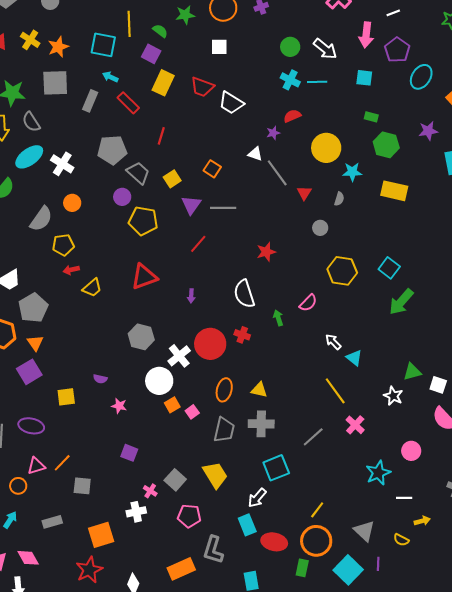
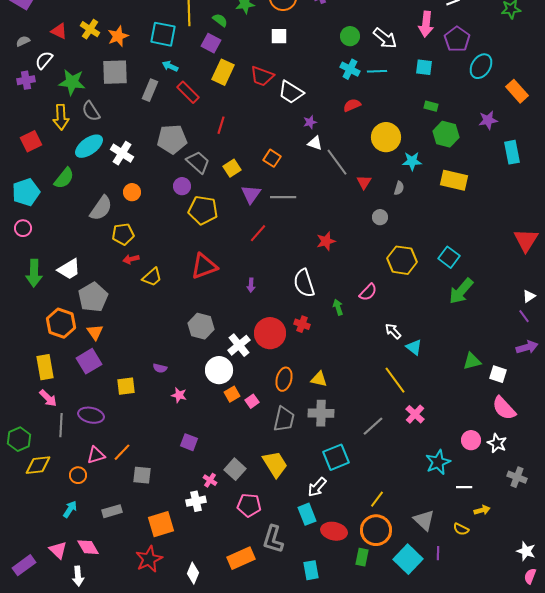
purple star: (273, 133) -> (310, 122), moved
white star: (393, 396) -> (497, 443), moved

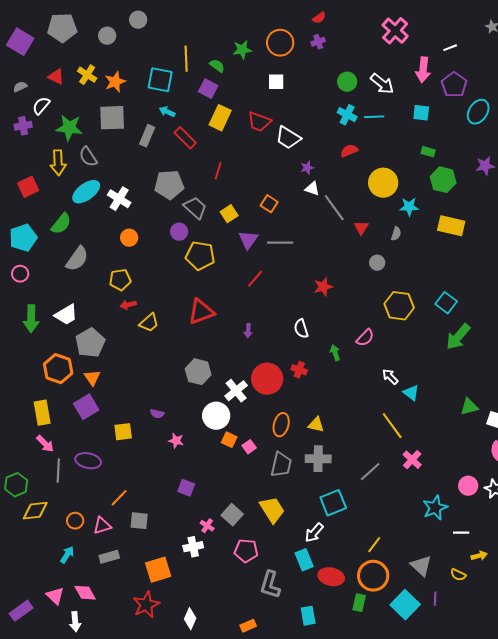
gray semicircle: (101, 208) -> (77, 259), moved
white semicircle: (304, 283) -> (301, 329), size x0.7
orange square: (232, 394) -> (229, 440), turned -35
pink triangle: (96, 455) -> (102, 526), moved
orange rectangle: (241, 558) -> (248, 626), moved, size x0.6

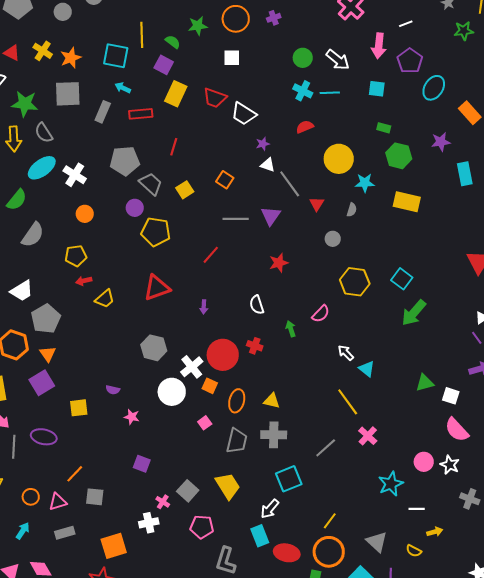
red rectangle: (185, 138) -> (141, 114), turned -50
purple triangle: (248, 240) -> (271, 216), moved
orange square: (229, 440) -> (210, 386), moved

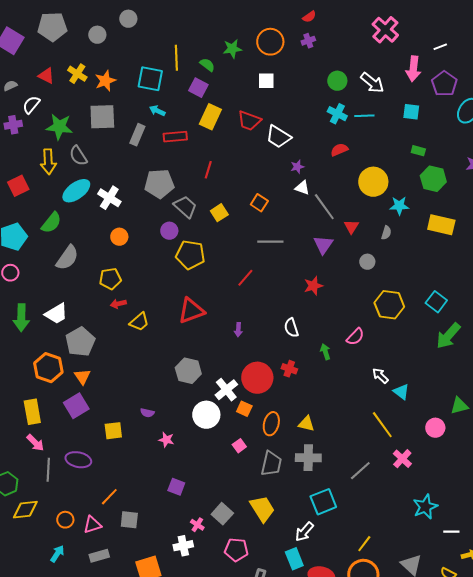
purple triangle: (271, 216) -> (323, 245), moved
pink circle: (424, 462) -> (435, 428), moved

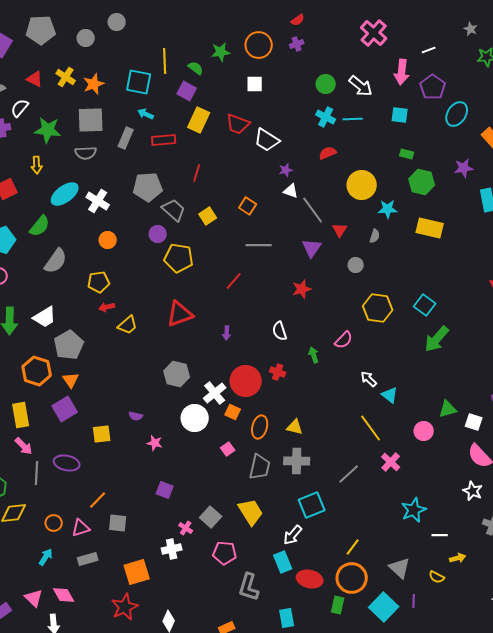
gray semicircle: (78, 156) -> (86, 153), moved, turned -60
yellow arrow: (48, 162) -> (37, 165), size x0.7

